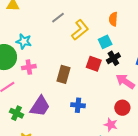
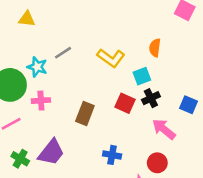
gray line: (58, 18) -> (63, 53), moved
yellow L-shape: (80, 30) -> (111, 58), turned 70
blue cross: (78, 105) -> (112, 155), moved

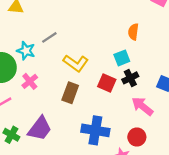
yellow L-shape: (111, 58) -> (76, 63), moved
pink cross: (41, 101) -> (30, 81), turned -35
blue cross: (112, 155) -> (95, 130), size x1.6

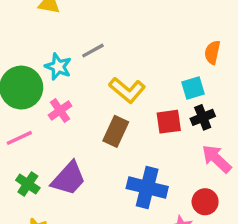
red square: (107, 83) -> (169, 122), turned -36

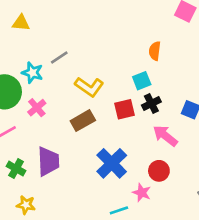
brown rectangle: (116, 131) -> (83, 121), turned 40
purple trapezoid: (69, 179) -> (48, 161), turned -40
blue cross: (147, 187) -> (112, 163), turned 36

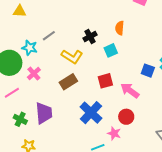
black cross: (151, 104) -> (90, 37), moved
red square: (124, 109) -> (105, 81), moved

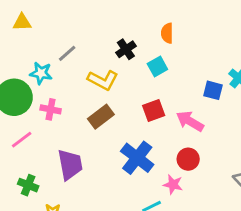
pink cross: (34, 74) -> (51, 109), turned -32
green cross: (20, 119) -> (28, 185), moved

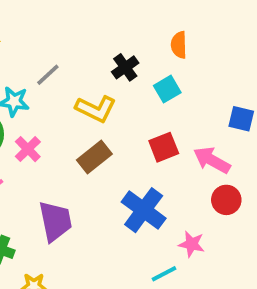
pink cross: (51, 109) -> (28, 149), turned 36
red circle: (188, 159) -> (226, 200), moved

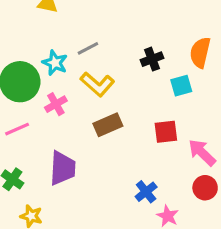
orange semicircle: (179, 45) -> (200, 52), size x1.4
yellow L-shape: (96, 109) -> (97, 84), moved
blue cross: (144, 210) -> (146, 192), moved, size x0.6

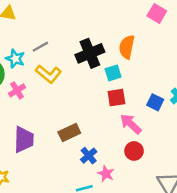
black cross: (152, 59) -> (90, 53), size x1.6
brown rectangle: (108, 125) -> (69, 133), moved
red square: (166, 132) -> (116, 98), moved

